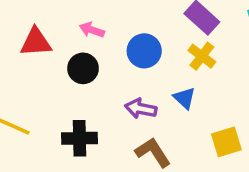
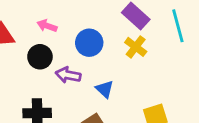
blue triangle: (184, 98) -> (105, 89), moved
purple arrow: (141, 109) -> (68, 75), moved

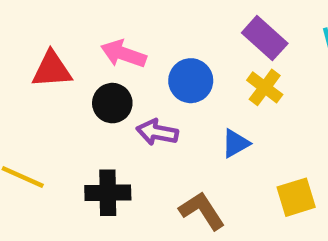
pink arrow: (47, 26) -> (124, 54), size x1.4
blue triangle: (105, 89) -> (236, 143), moved, turned 48

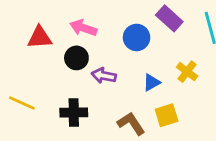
blue circle: (191, 81) -> (137, 37), moved
yellow cross: (265, 87) -> (187, 72), moved
yellow square: (296, 197) -> (167, 115), moved

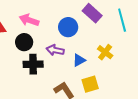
purple arrow: (104, 76) -> (55, 50), moved
black cross: (74, 113) -> (33, 64), moved

